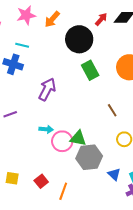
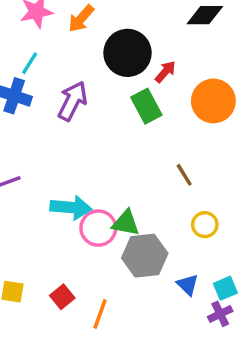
red arrow: (101, 19) -> (165, 72), moved
cyan line: (22, 45) -> (30, 63), turned -72
purple arrow: (47, 89) -> (73, 101), moved
cyan arrow: (46, 129) -> (71, 207), size x1.6

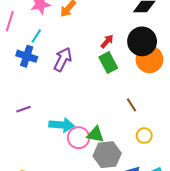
black circle: (127, 53) -> (142, 41), moved
red arrow: (165, 72) -> (107, 41), moved

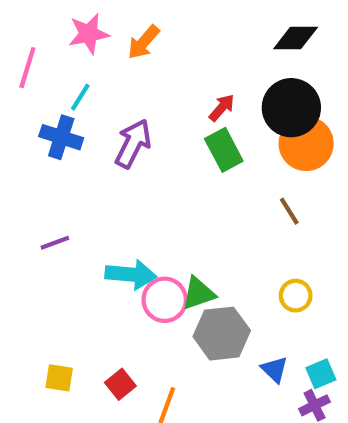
brown line: (131, 105) -> (289, 211), moved
green triangle: (95, 134) -> (198, 293), turned -30

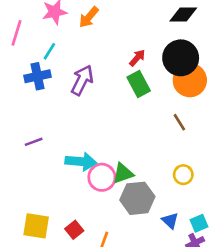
blue cross: (61, 137) -> (38, 76), turned -30
yellow square: (59, 378) -> (36, 226), size x1.5

